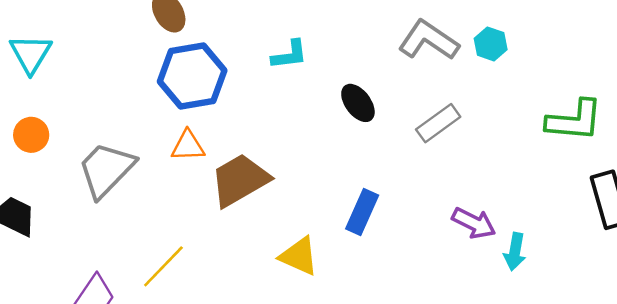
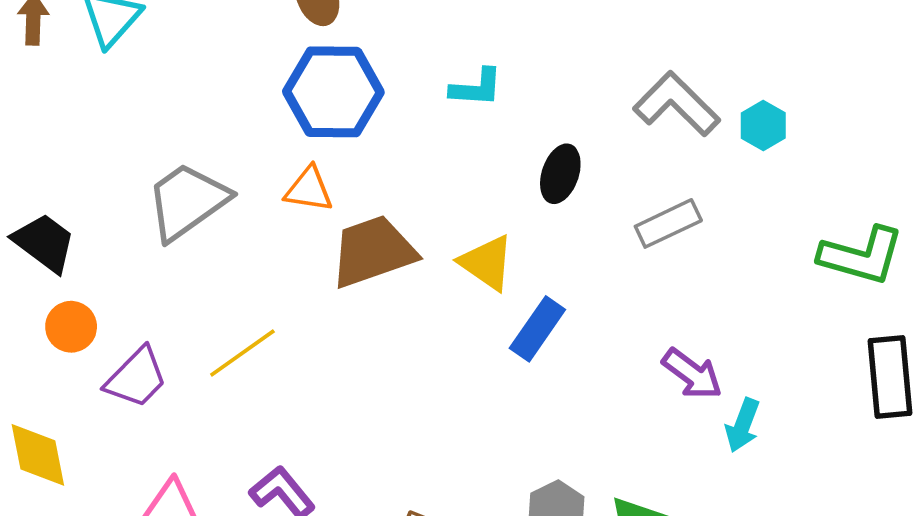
black ellipse: (358, 103) -> (560, 174), turned 45
orange circle: (31, 135) -> (71, 327), moved
yellow triangle: (299, 256) -> (487, 263), moved

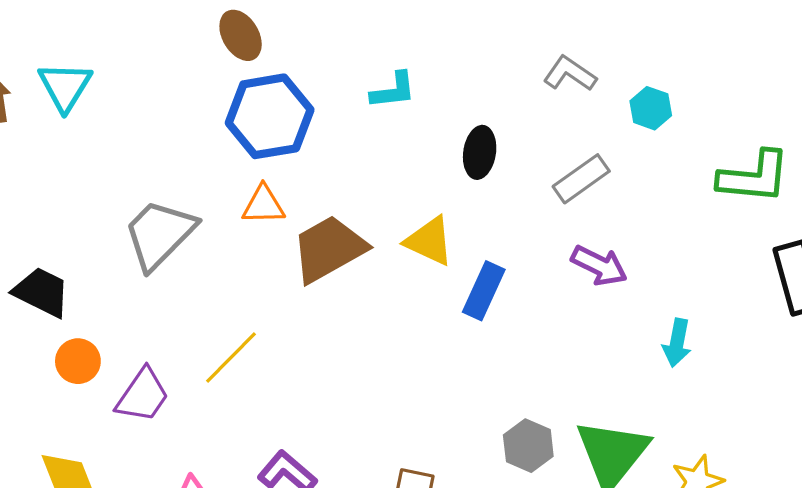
gray L-shape: (677, 104) -> (570, 74), size x0.7
cyan hexagon: (763, 126) -> (651, 108), moved
purple arrow: (692, 374) -> (599, 266), moved

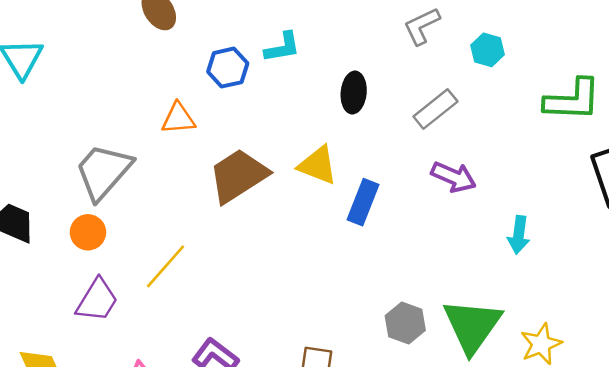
gray L-shape: (570, 74) -> (422, 26), turned -57
blue hexagon: (270, 116) -> (228, 68), moved, size x0.6
orange triangle: (263, 205) -> (178, 119), moved
orange circle: (78, 361) -> (88, 232), moved

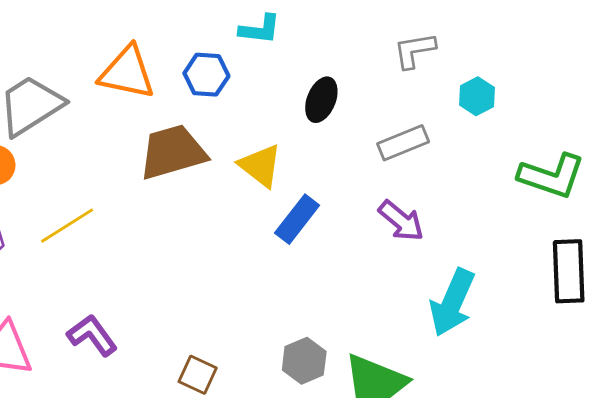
blue hexagon: (228, 68) -> (206, 75), moved
orange triangle: (178, 119) -> (127, 73), size x1.5
cyan arrow: (519, 235) -> (452, 303), size x1.6

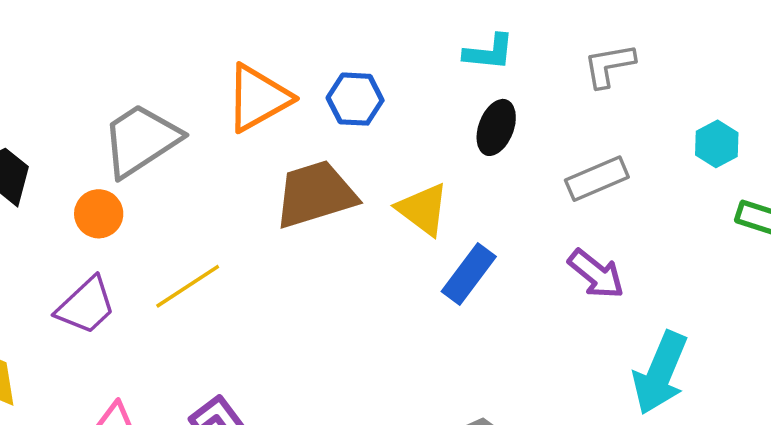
cyan L-shape: (260, 29) -> (489, 52), moved
orange triangle: (127, 73) -> (258, 98), turned -40
cyan hexagon: (477, 96) -> (717, 144), moved

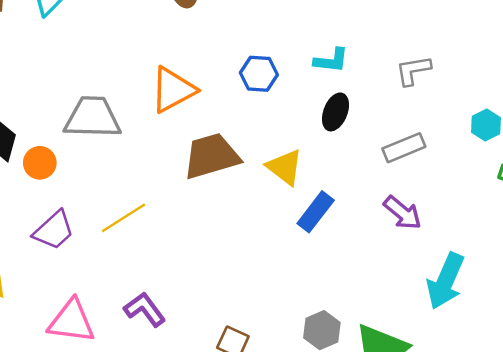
blue hexagon: (355, 99) -> (259, 74), moved
gray trapezoid: (141, 140) -> (93, 118), turned 34
orange circle: (99, 214) -> (40, 163), moved

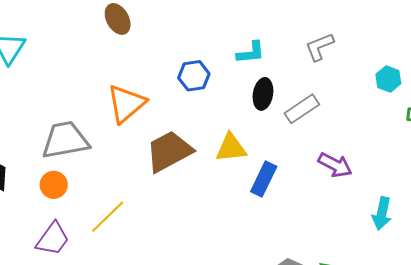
gray rectangle: (404, 148) -> (302, 109), moved
orange circle: (40, 163) -> (54, 185), moved
yellow triangle: (285, 167) -> (231, 148), turned -32
cyan arrow: (445, 281) -> (382, 214), size x0.7

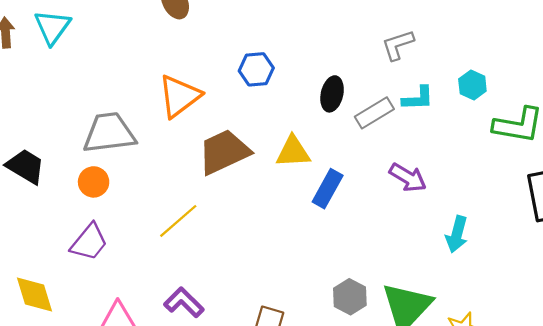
cyan L-shape: (251, 53) -> (418, 98), moved
yellow line: (108, 217) -> (178, 221), moved

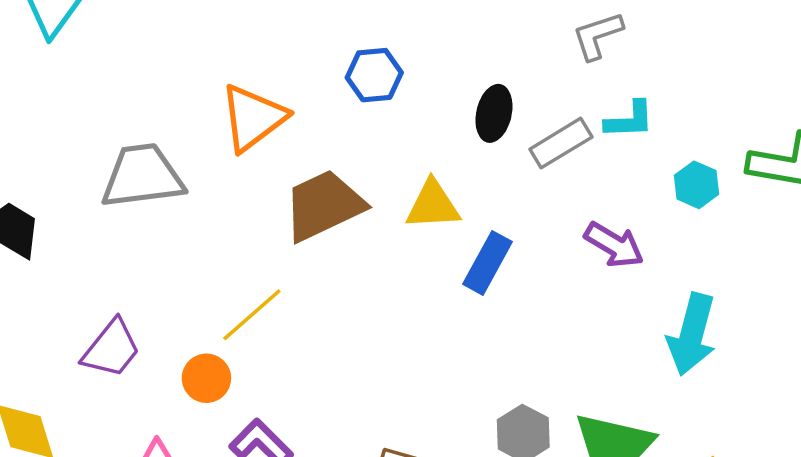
cyan hexagon: (472, 85) -> (697, 185), moved
orange circle: (94, 182) -> (206, 378), moved
cyan arrow: (457, 234) -> (692, 334), size x1.4

